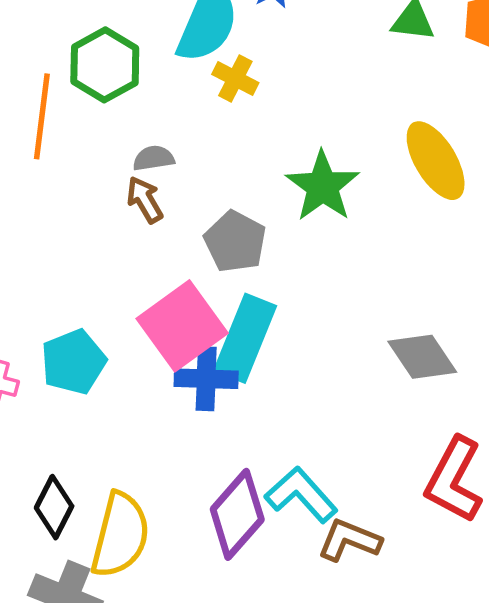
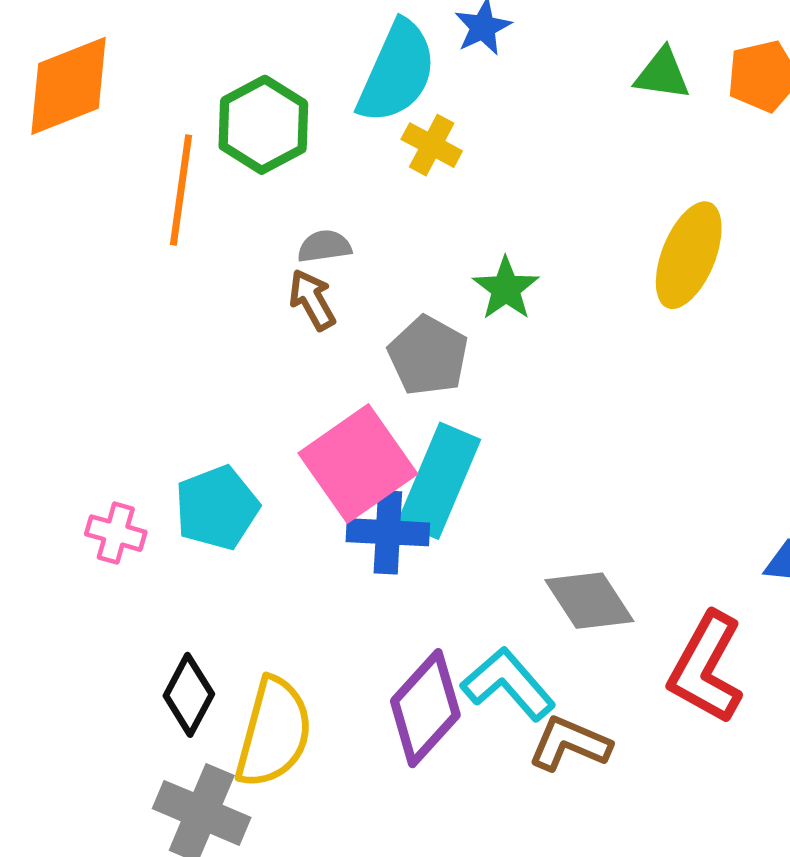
yellow ellipse: (436, 161) -> (689, 255), turned 52
green star: (323, 186) -> (506, 289), moved, size x0.7
gray diamond: (422, 357) -> (589, 601), moved

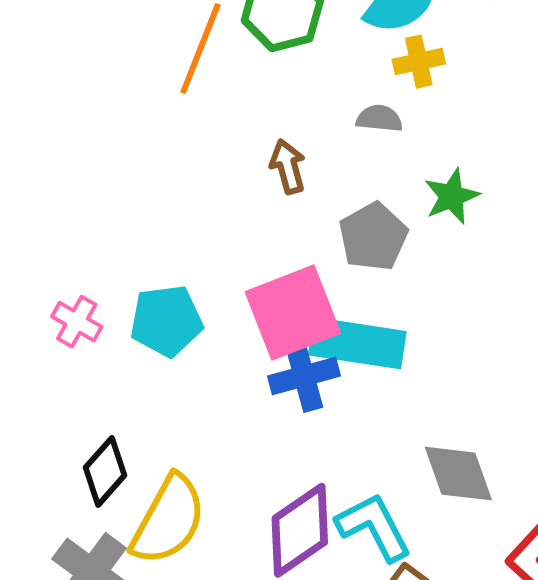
yellow cross: (432, 145) -> (419, 62), turned 36
gray semicircle: (324, 246) -> (379, 118), moved
cyan rectangle: (439, 481) -> (357, 343), turned 62
blue cross: (388, 532) -> (304, 376), turned -32

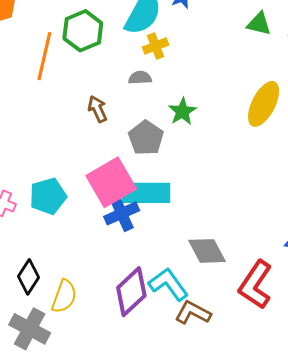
yellow semicircle: (168, 520) -> (64, 296), size x0.7

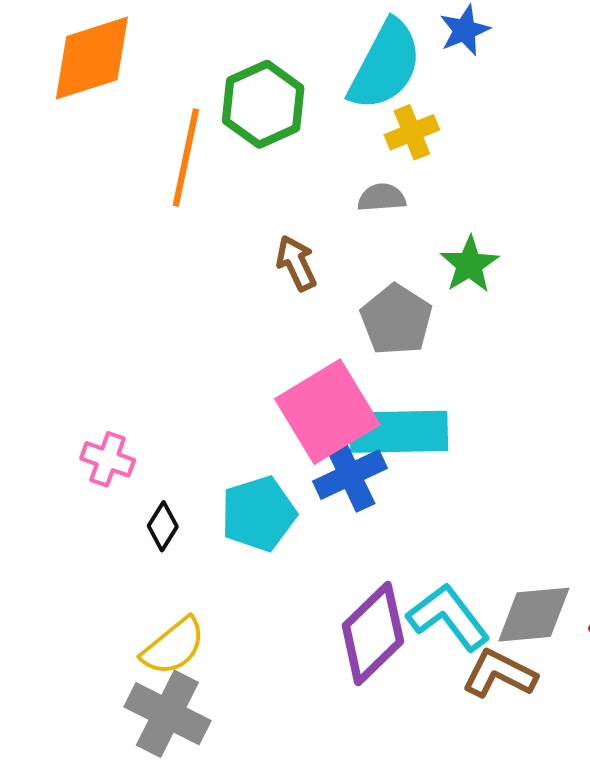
cyan pentagon: (48, 196) -> (258, 514), moved
gray diamond: (207, 251) -> (534, 615), moved, turned -66
black diamond: (29, 277) -> (163, 526), moved, size x0.7
yellow semicircle: (64, 296) -> (173, 646), moved, turned 32

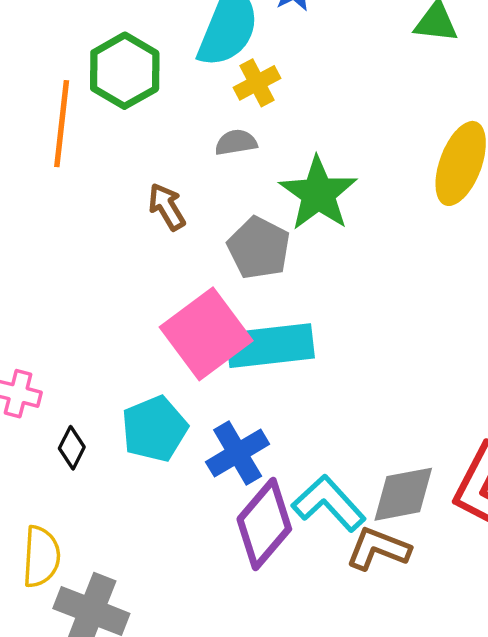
green star: (469, 264) -> (318, 194), size x1.5
blue cross: (350, 475) -> (238, 453), moved
yellow semicircle: (173, 646) -> (41, 557), moved, turned -42

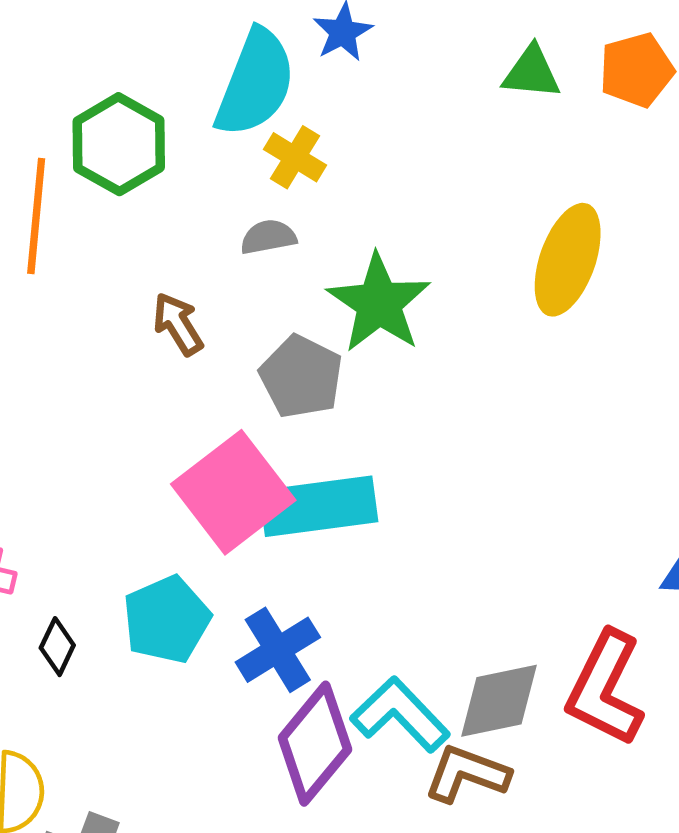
yellow cross: (257, 83) -> (295, 157), turned -30

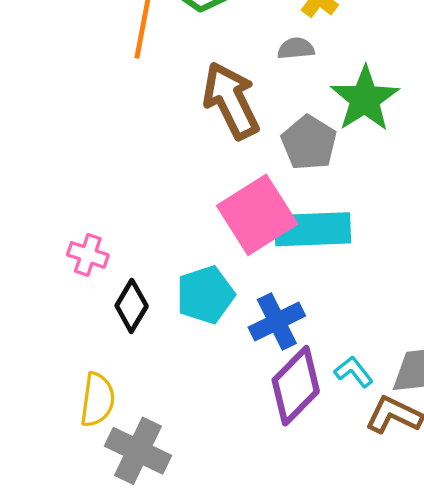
brown arrow: (178, 324) -> (231, 100), size x1.8
black diamond: (57, 647) -> (132, 306), size x1.4
cyan L-shape: (400, 715) -> (354, 372), size x0.6

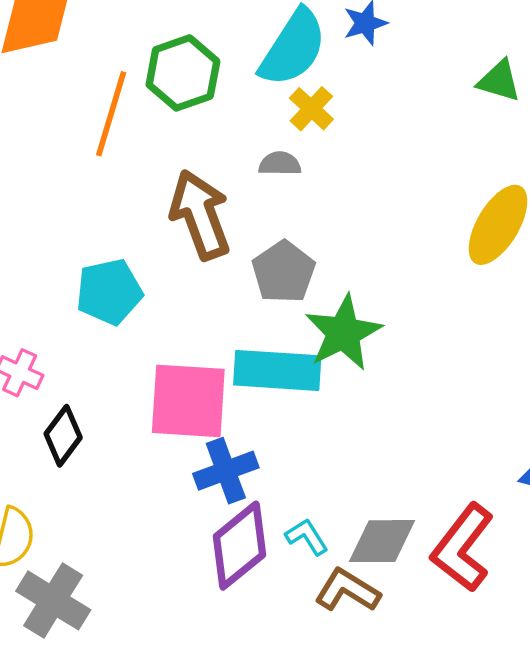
green star: (365, 99) -> (343, 333), moved
pink square: (257, 215) -> (188, 401), moved, turned 30
cyan pentagon: (205, 295) -> (109, 292), moved

